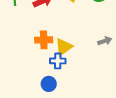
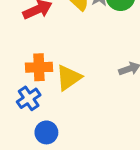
blue cross: (58, 61) -> (29, 98), moved, turned -35

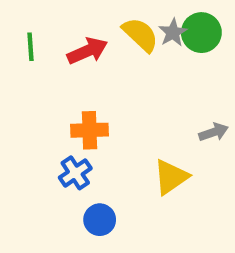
yellow triangle: (69, 78) -> (171, 177), moved

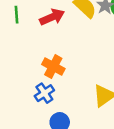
orange cross: (89, 130) -> (53, 67), turned 30

